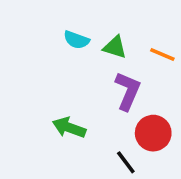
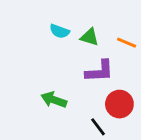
purple L-shape: (128, 91) -> (99, 71), turned 64

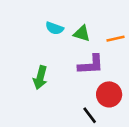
orange line: (127, 43) -> (116, 39), turned -36
green arrow: (54, 100) -> (40, 78), moved, turned -95

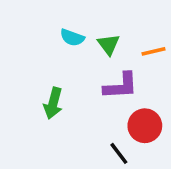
green triangle: (82, 33) -> (109, 44), turned 36

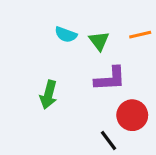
orange line: (153, 51) -> (140, 35), moved

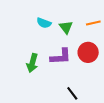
purple L-shape: (110, 79) -> (61, 57), moved
red circle: (132, 115) -> (88, 52), moved

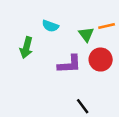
green triangle: (66, 27) -> (86, 34), moved
green arrow: (32, 63) -> (26, 48), moved

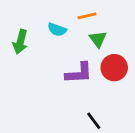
orange line: (107, 26) -> (87, 16), moved
green arrow: (26, 48) -> (20, 42), moved

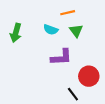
cyan semicircle: (57, 30) -> (51, 30), moved
red circle: (114, 68) -> (89, 76), moved

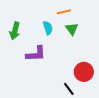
cyan semicircle: (51, 30) -> (48, 28), turned -128
purple L-shape: (61, 57) -> (36, 54), moved

